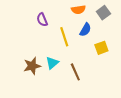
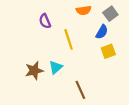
blue semicircle: (85, 30) -> (102, 32), moved
brown line: (75, 72) -> (80, 90), moved

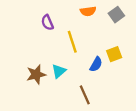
blue semicircle: (102, 32) -> (96, 64), moved

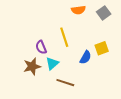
purple semicircle: (47, 22) -> (41, 47), moved
brown line: (85, 95) -> (65, 83), moved, turned -48

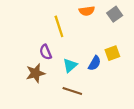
yellow line: (64, 37) -> (59, 26), moved
cyan triangle: (52, 63) -> (70, 65), moved

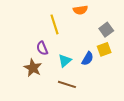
gray square: (115, 14) -> (106, 30), moved
brown star: (36, 73) -> (33, 68), turned -30

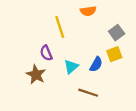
brown line: (67, 84) -> (88, 93), moved

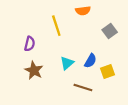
purple semicircle: (46, 53) -> (30, 44), moved, turned -144
yellow square: (114, 54) -> (108, 71), moved

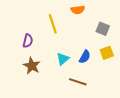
gray square: (110, 31) -> (103, 29), turned -32
yellow square: (108, 71) -> (107, 53), moved

